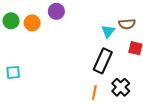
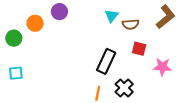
green circle: (11, 21) -> (14, 38), moved
cyan triangle: (108, 31) -> (111, 16), moved

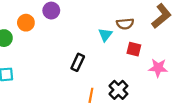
cyan triangle: (111, 16) -> (105, 35), moved
black rectangle: (106, 61) -> (78, 62), moved, size x0.7

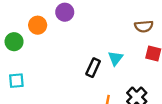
cyan triangle: (105, 35) -> (115, 58), moved

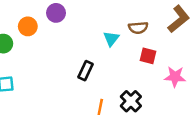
cyan triangle: (115, 58) -> (111, 39), moved

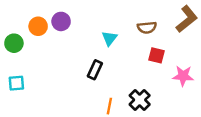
purple circle: (56, 13) -> (61, 21), moved
cyan triangle: (111, 39) -> (109, 38), moved

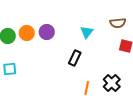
purple circle: (61, 21) -> (47, 32), moved
orange circle: (38, 26) -> (27, 33), moved

